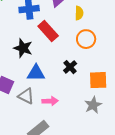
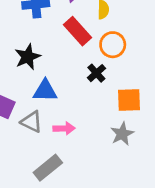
red rectangle: (48, 31) -> (78, 31), moved
black star: (23, 48) -> (28, 57), turned 30
black cross: (70, 67) -> (96, 73), moved

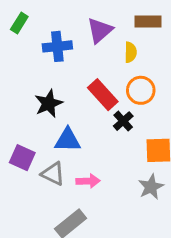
red rectangle: (78, 31) -> (103, 95), moved

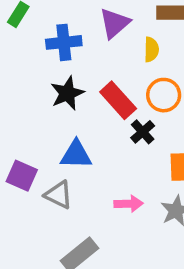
black star: (49, 103) -> (67, 93), moved
pink arrow: (88, 181) -> (129, 204), moved

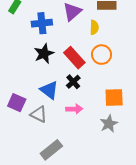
black cross: (143, 132) -> (73, 82), moved
blue triangle: (76, 155) -> (49, 90), turned 36
pink arrow: (129, 204) -> (74, 109), moved

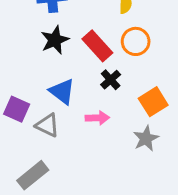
black cross: (73, 82) -> (111, 80), moved
orange square: (114, 97) -> (153, 102), turned -30
gray rectangle: (51, 150) -> (33, 175), moved

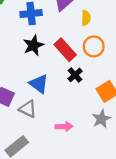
pink arrow: (97, 118) -> (64, 127), moved

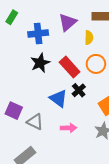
blue triangle: (39, 84) -> (58, 98), moved
pink arrow: (64, 127) -> (69, 128), moved

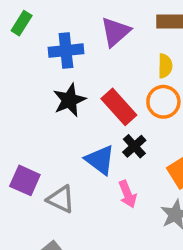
yellow semicircle: (89, 38) -> (165, 66), moved
pink arrow: (69, 128) -> (127, 194), moved, turned 70

